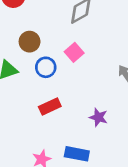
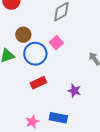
blue circle: (46, 67) -> (35, 54), size x1.5

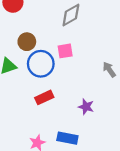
pink square: (56, 43) -> (65, 51), turned 32

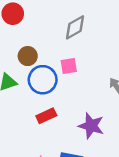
purple star: (86, 107) -> (91, 126), size x1.5

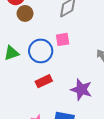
brown circle: (28, 56) -> (25, 13), moved

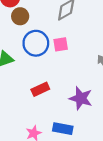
blue circle: (41, 51) -> (36, 43), moved

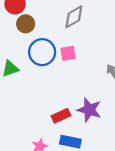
red rectangle: (40, 89) -> (61, 116), moved

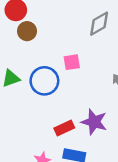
gray diamond: (74, 17) -> (99, 24), moved
blue circle: (42, 52) -> (44, 81), moved

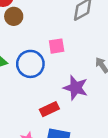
purple star: (94, 122) -> (76, 88), moved

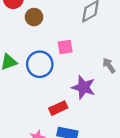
brown circle: (14, 16) -> (34, 17), moved

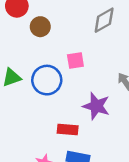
red rectangle: (58, 108) -> (68, 130), turned 30

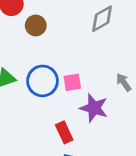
pink square: (75, 61) -> (72, 82), moved
red rectangle: (68, 130) -> (64, 132), turned 60

